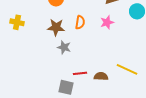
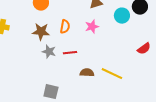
red line: (80, 73) -> (70, 53), moved
brown semicircle: (101, 76) -> (87, 73), moved

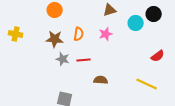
yellow line: (112, 74) -> (147, 84), moved

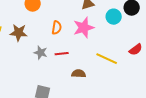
pink star: (106, 34) -> (84, 28), size x1.5
brown star: (55, 39) -> (19, 33), moved
yellow line: (147, 84) -> (107, 59), moved

